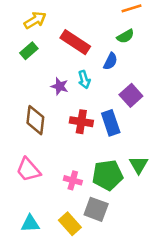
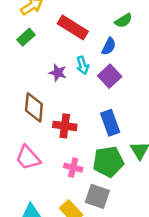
purple square: (131, 95) -> (110, 76), moved
red cross: (81, 122) -> (65, 126), moved
blue rectangle: (111, 123) -> (110, 123), moved

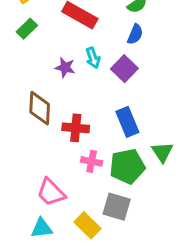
blue semicircle: (109, 46) -> (135, 34), moved
pink trapezoid: (28, 158) -> (51, 192), moved
pink cross: (73, 168) -> (92, 161), moved

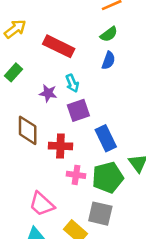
green rectangle: (27, 29) -> (14, 72), moved
purple square: (124, 69) -> (78, 110), moved, turned 30

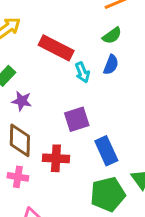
cyan arrow: (72, 83) -> (82, 72), moved
purple star: (48, 93) -> (22, 101), moved
pink cross: (76, 175) -> (18, 177), moved

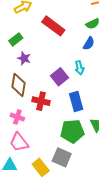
cyan arrow: (82, 72) -> (79, 68), moved
purple square: (77, 119) -> (59, 77), turned -30
pink cross: (18, 177) -> (17, 117), moved

